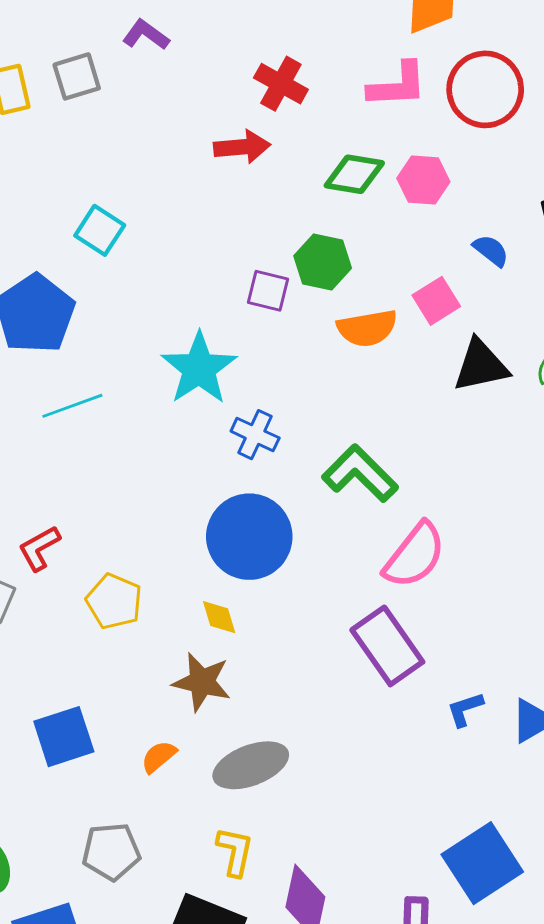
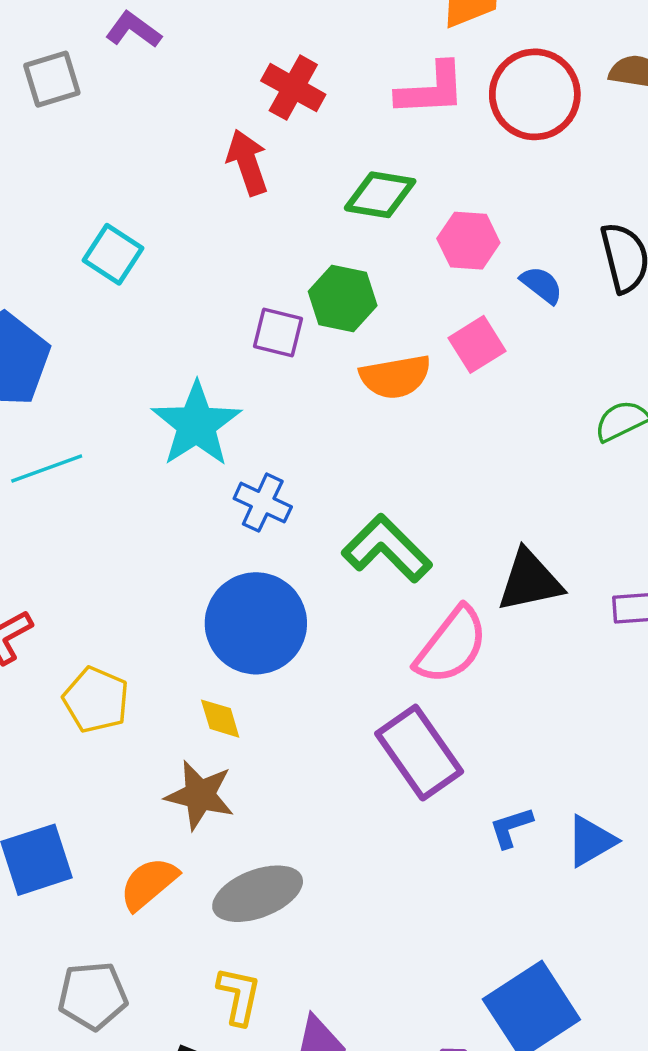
red arrow: (242, 147) -> (247, 162), turned -104
pink hexagon: (423, 180) -> (468, 241), moved
cyan square: (100, 230) -> (113, 254), moved
black triangle: (481, 366) -> (530, 581), moved
orange semicircle: (159, 757) -> (149, 884), size x1.4

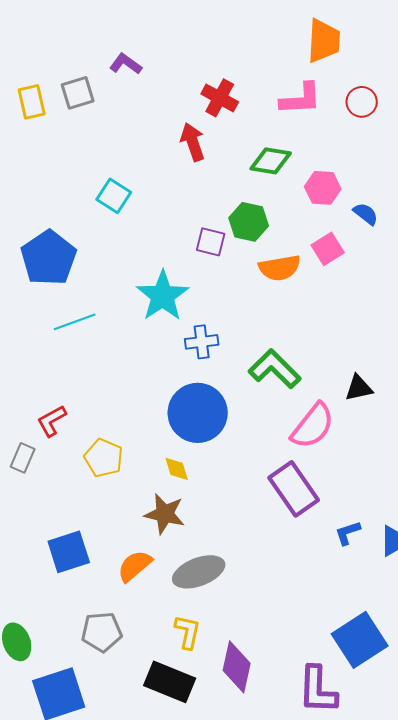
red circle: (535, 94) -> (362, 102), size x0.6
blue cross: (263, 503) -> (202, 342), turned -32
black triangle: (530, 581) -> (359, 388), size x0.7

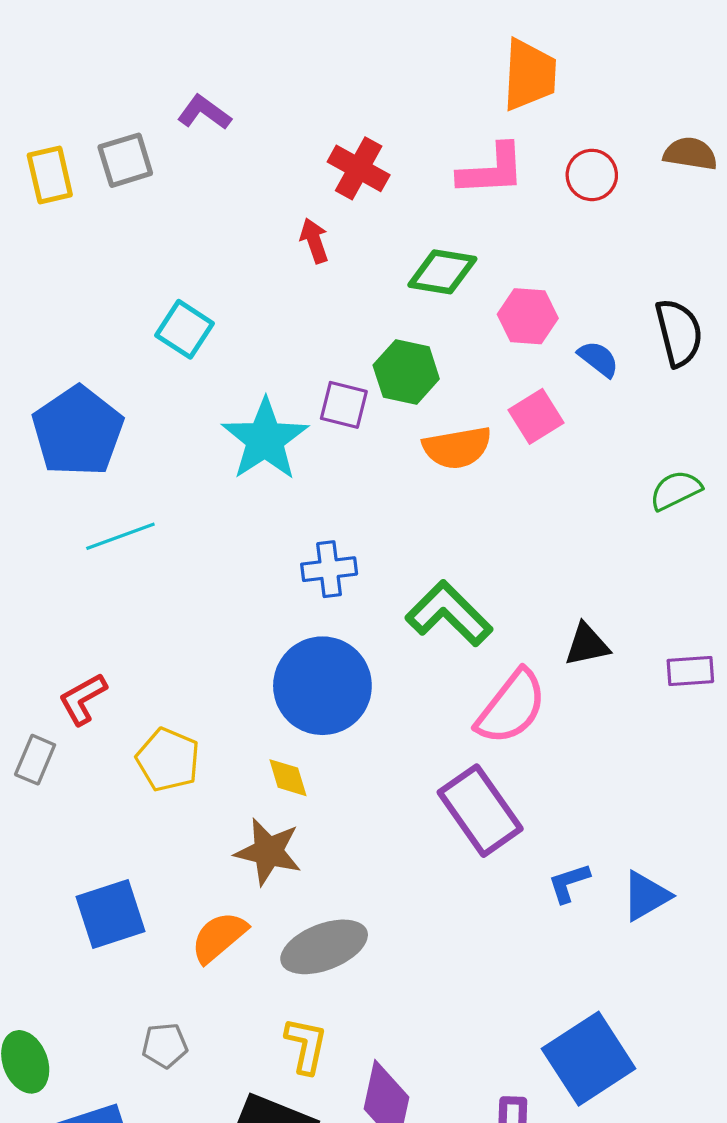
red arrow: (193, 142) -> (314, 241), size x0.7
cyan star: (163, 296) -> (265, 439), moved
gray pentagon: (102, 632) -> (165, 1045), size x0.7

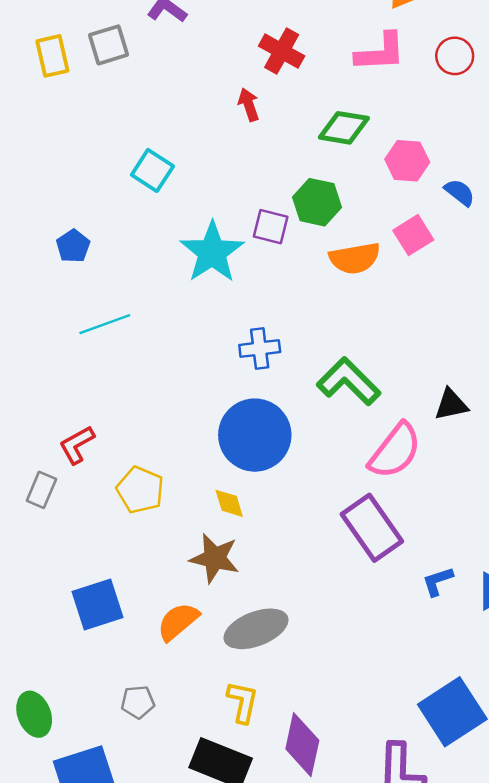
blue pentagon: (78, 431) -> (73, 246), size x0.5

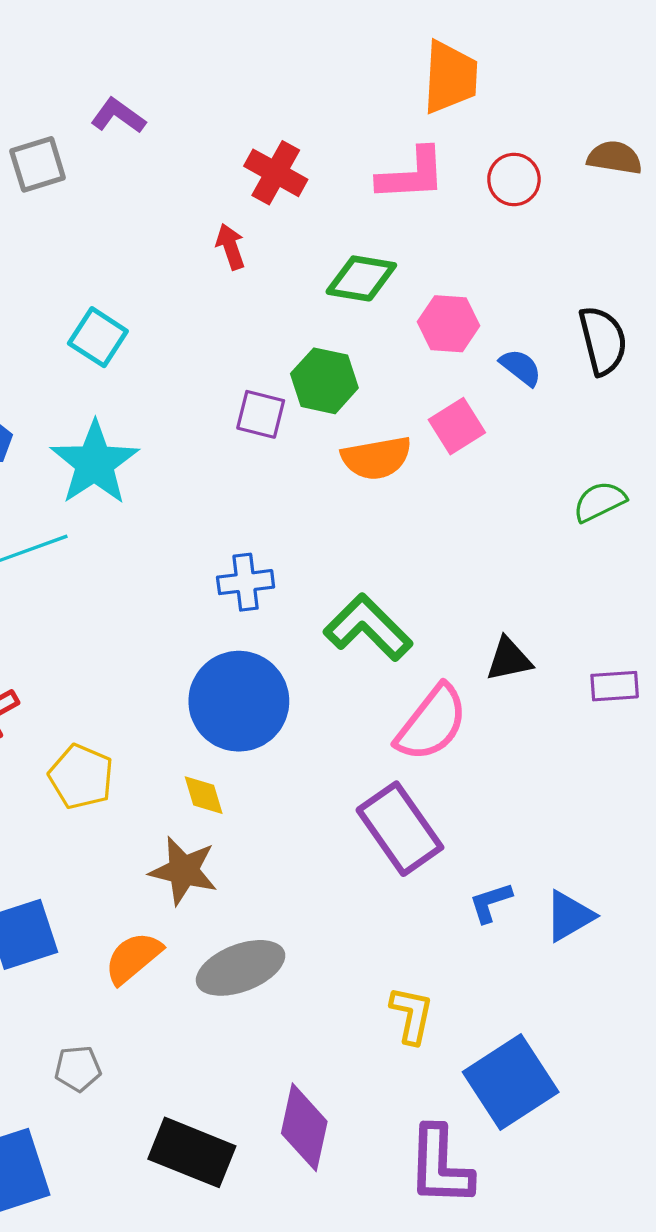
cyan star: (212, 252) -> (95, 463), moved
yellow L-shape: (243, 702) -> (412, 1015), moved

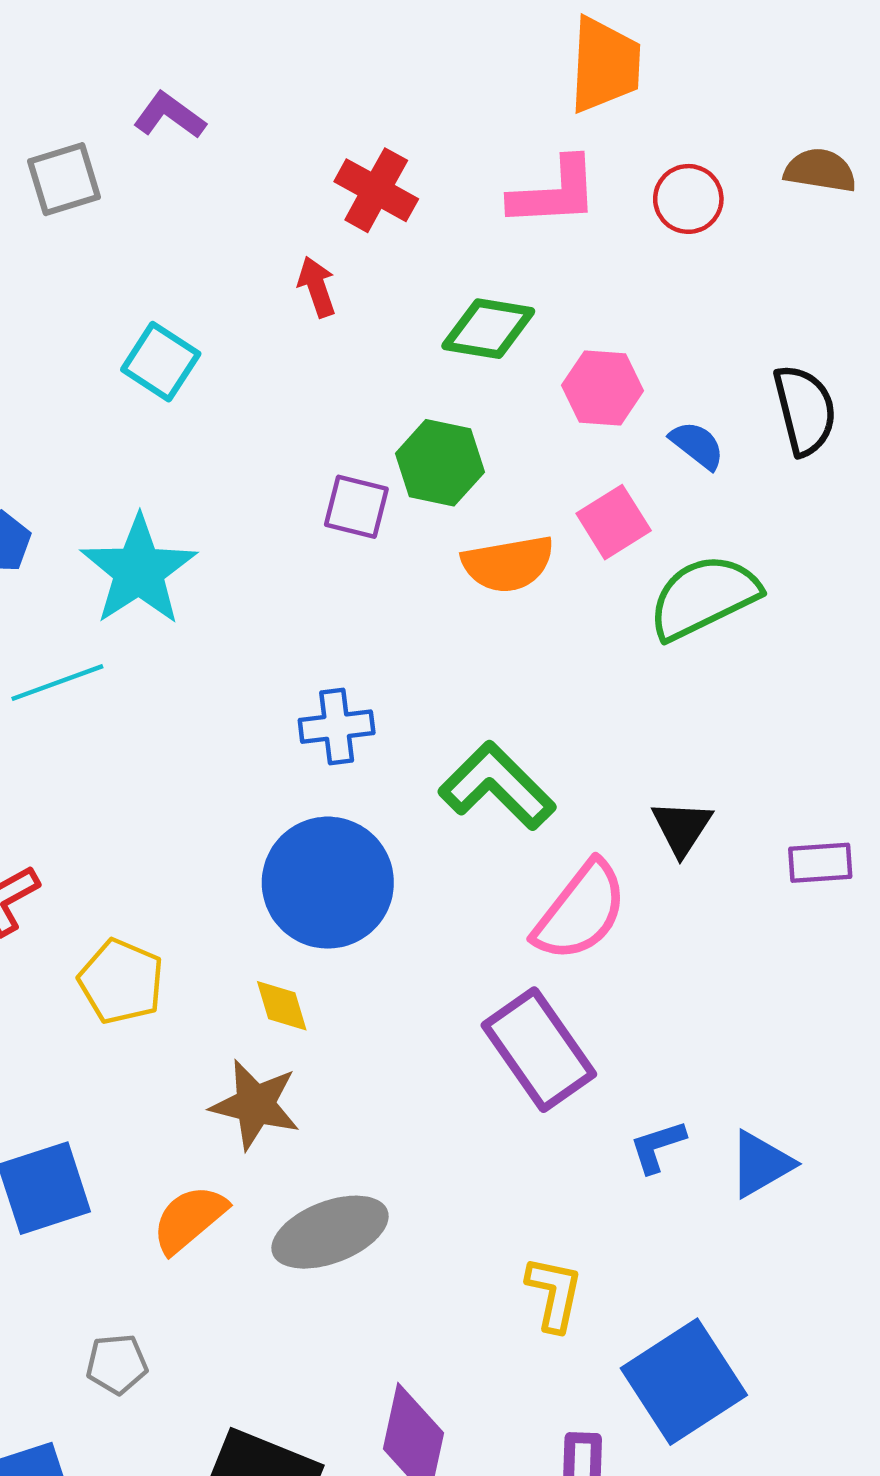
cyan square: (98, 337) -> (161, 362), moved
green semicircle: (600, 502) -> (704, 597), moved, size x1.6
black triangle: (509, 659) -> (682, 828), turned -45

